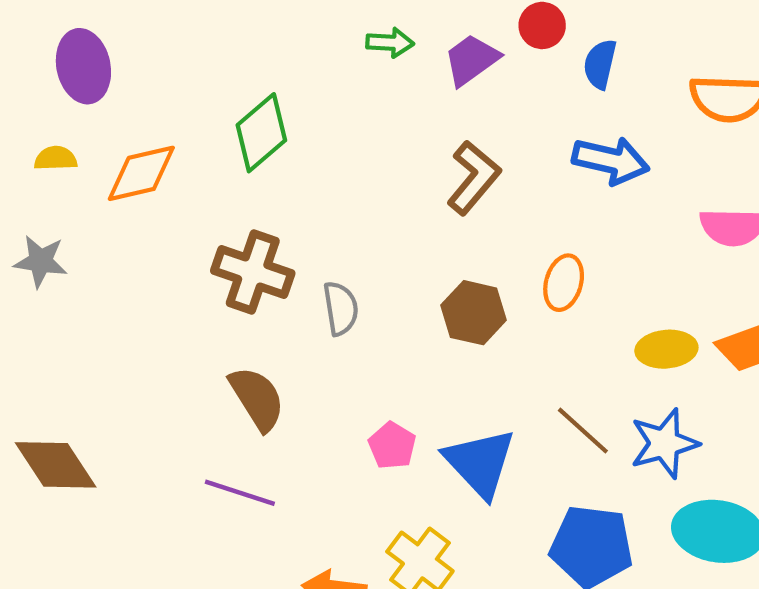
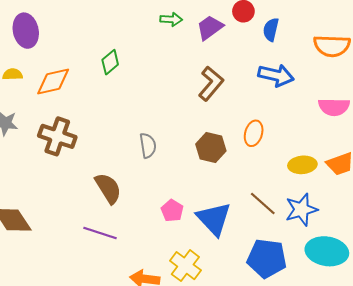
green diamond: (261, 133) -> (110, 62), size x0.7
brown cross: (253, 272) -> (57, 136), moved

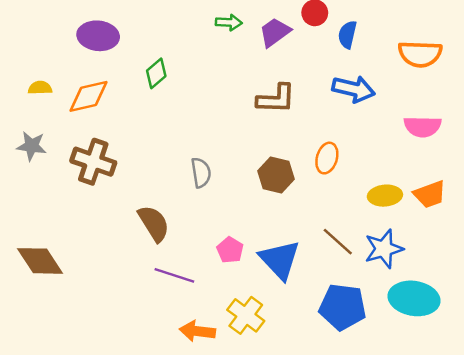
purple ellipse: (26, 31) -> (98, 36), moved, turned -72
brown L-shape: (211, 83) -> (276, 99), turned 52
purple line: (100, 233) -> (174, 275), moved

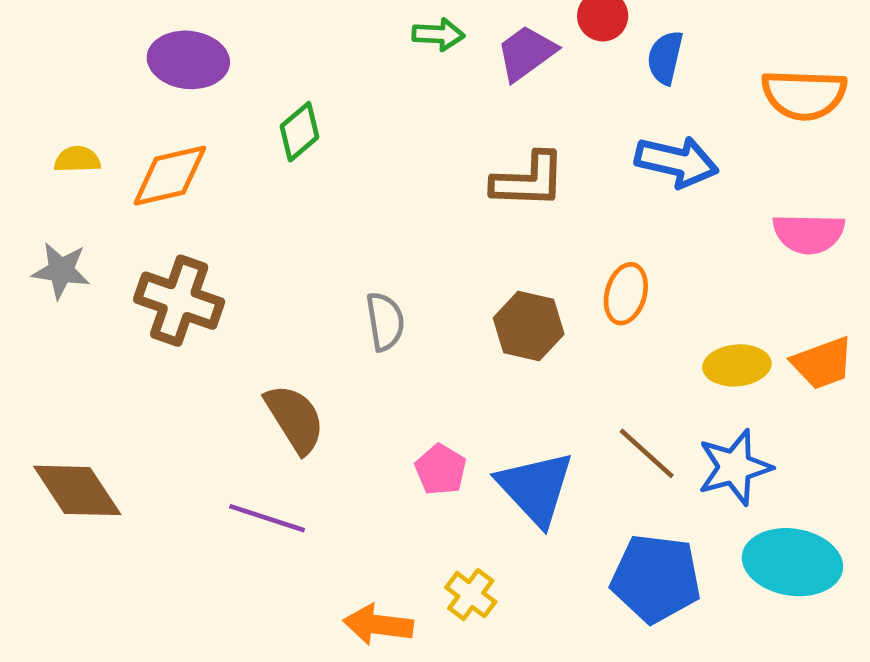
purple line: (174, 275) -> (267, 518), moved
yellow cross: (246, 315) -> (471, 595), size x0.7

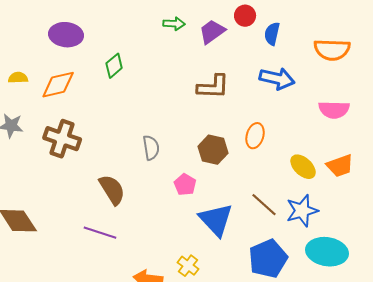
yellow ellipse: (737, 365) -> (303, 167), turned 48
pink pentagon: (441, 470) -> (185, 185), moved
blue pentagon: (656, 578) -> (268, 259), turned -30

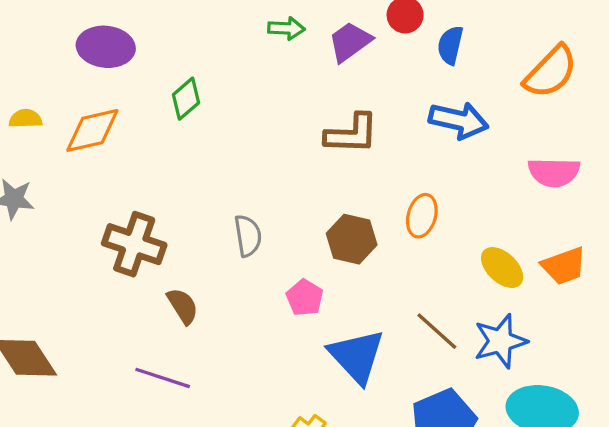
orange semicircle: (332, 50) -> (551, 72), turned -48
brown cross: (62, 139) -> (134, 244), moved
brown semicircle: (112, 190) -> (183, 306), size x0.7

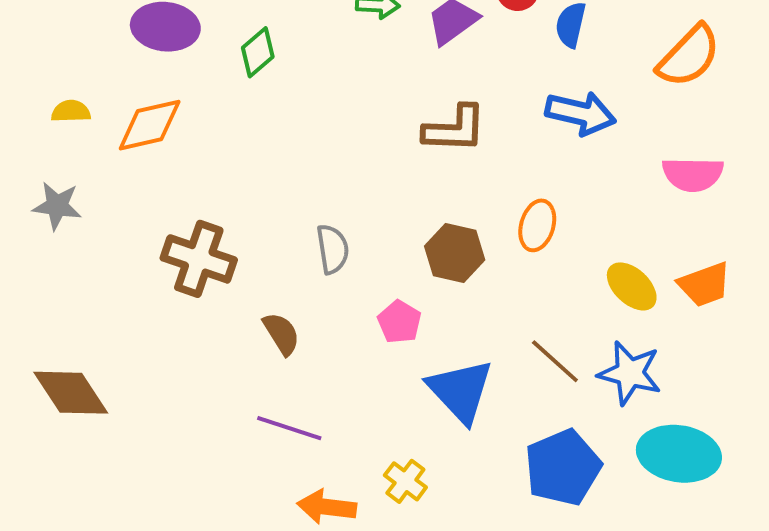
green diamond: (186, 99) -> (258, 52), moved
brown semicircle: (183, 306) -> (281, 334), moved
blue star: (500, 341) -> (630, 373), turned 30
purple line: (163, 378) -> (289, 428), moved

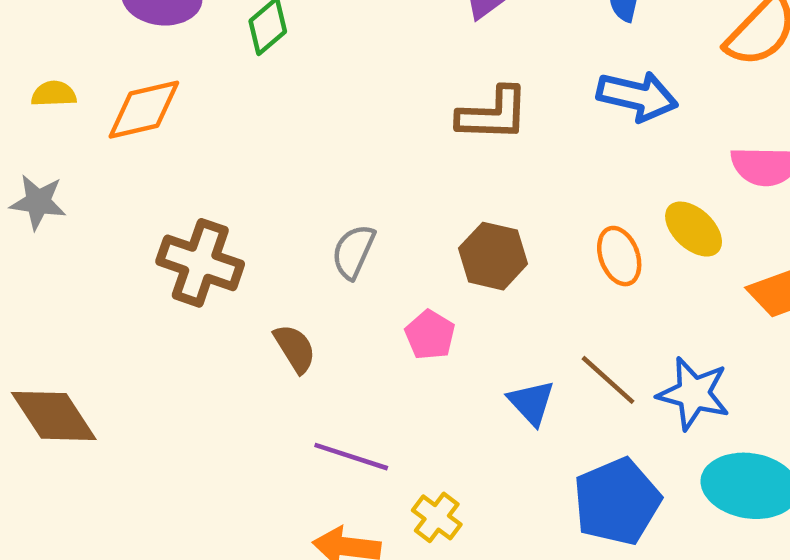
orange ellipse: (537, 225) -> (619, 256), moved, turned -36
gray semicircle: (333, 249) -> (353, 252), turned -147
yellow ellipse: (632, 286) -> (694, 229), moved
blue triangle: (461, 391) -> (531, 402), moved, size x0.6
purple line: (289, 428) -> (351, 457), moved

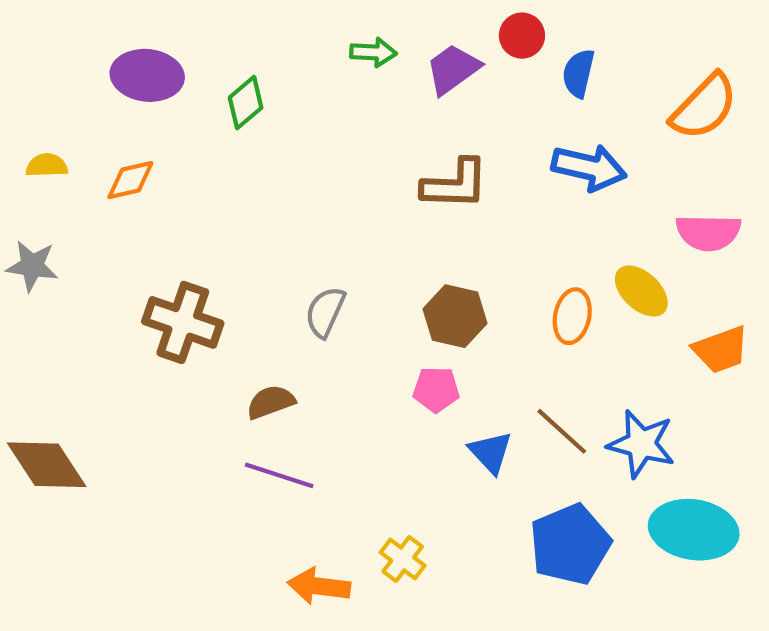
orange diamond: (144, 110) -> (130, 180), size x0.7
orange ellipse: (619, 256) -> (572, 316), turned 32
pink pentagon: (430, 335) -> (436, 389), moved, turned -30
brown semicircle: (295, 348) -> (271, 402), turned -78
purple line: (351, 457) -> (279, 475), moved

